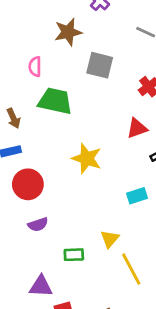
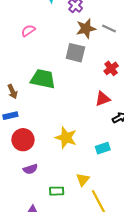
brown star: (68, 32) -> (86, 29), moved
pink semicircle: (35, 67) -> (28, 31), moved, turned 56
yellow star: (87, 158) -> (66, 138), moved

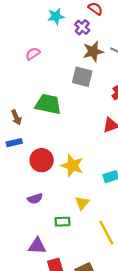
red circle: (23, 140) -> (42, 160), moved
yellow triangle: (83, 180) -> (82, 203), moved

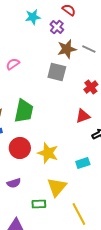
pink semicircle: (33, 54) -> (13, 64), moved
green trapezoid: (48, 104) -> (24, 111), moved, turned 90
yellow triangle: (82, 203) -> (57, 187), size x1.5

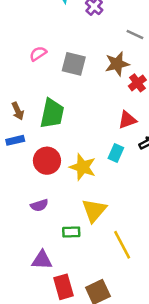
brown star: (67, 49) -> (117, 64), moved
gray square: (57, 72) -> (74, 64), moved
cyan rectangle: (83, 163) -> (116, 153), moved, turned -48

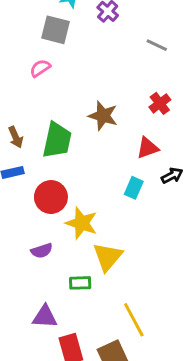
gray square: (74, 64) -> (56, 30), moved
brown star: (117, 64) -> (103, 116), moved, turned 30
yellow star: (83, 167) -> (82, 223), moved
yellow line: (122, 245) -> (134, 320), moved

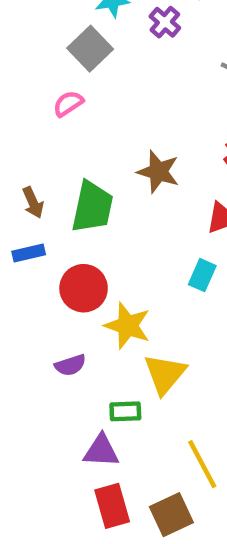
gray square: (56, 30) -> (90, 49), turned 32
purple triangle: (45, 317) -> (101, 451), moved

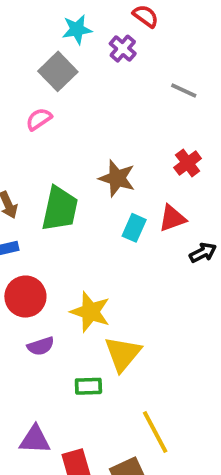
cyan rectangle: (202, 275) -> (134, 228), moved
red circle: (84, 288) -> (25, 297), moved
purple triangle: (101, 451) -> (35, 440), moved

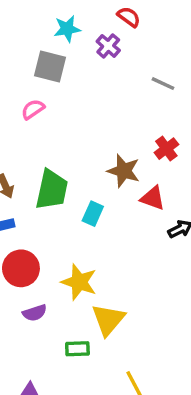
gray square: (58, 71) -> (50, 66), turned -32
brown star: (117, 178) -> (124, 171), moved
red triangle: (172, 218) -> (153, 198), turned 40
cyan rectangle: (134, 228) -> (93, 214), moved

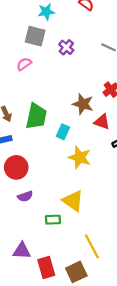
purple cross: (108, 46) -> (66, 47), moved
yellow star: (79, 282) -> (80, 157), moved
yellow triangle: (108, 320) -> (73, 201), turned -35

